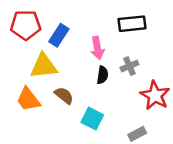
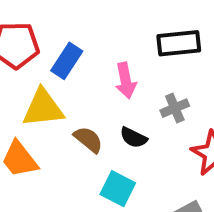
black semicircle: (103, 75) -> (134, 138), moved, turned 108
brown semicircle: (64, 95) -> (88, 140), moved

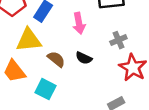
gray cross: (175, 108) -> (118, 40), moved
cyan square: (118, 189) -> (45, 89), moved

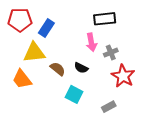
pink arrow: (79, 23) -> (91, 42), moved
cyan square: (45, 89) -> (74, 94), moved

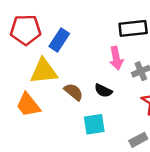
cyan square: (74, 94) -> (94, 124), turned -36

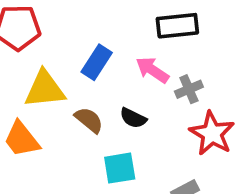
blue rectangle: (59, 40) -> (97, 62), moved
pink arrow: (116, 58) -> (152, 70), turned 135

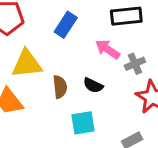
blue rectangle: (97, 62) -> (66, 25), moved
brown semicircle: (89, 120) -> (60, 87), turned 45

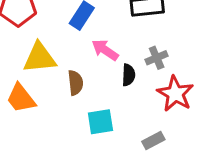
pink arrow: (108, 49) -> (105, 50), moved
black semicircle: (93, 85) -> (128, 75), moved, turned -114

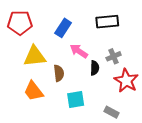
orange trapezoid: (21, 98) -> (34, 91), moved
gray rectangle: (153, 140) -> (111, 112), turned 56

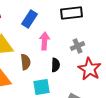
pink arrow: (79, 51) -> (45, 41), turned 60
black semicircle: (95, 68) -> (56, 65), moved

